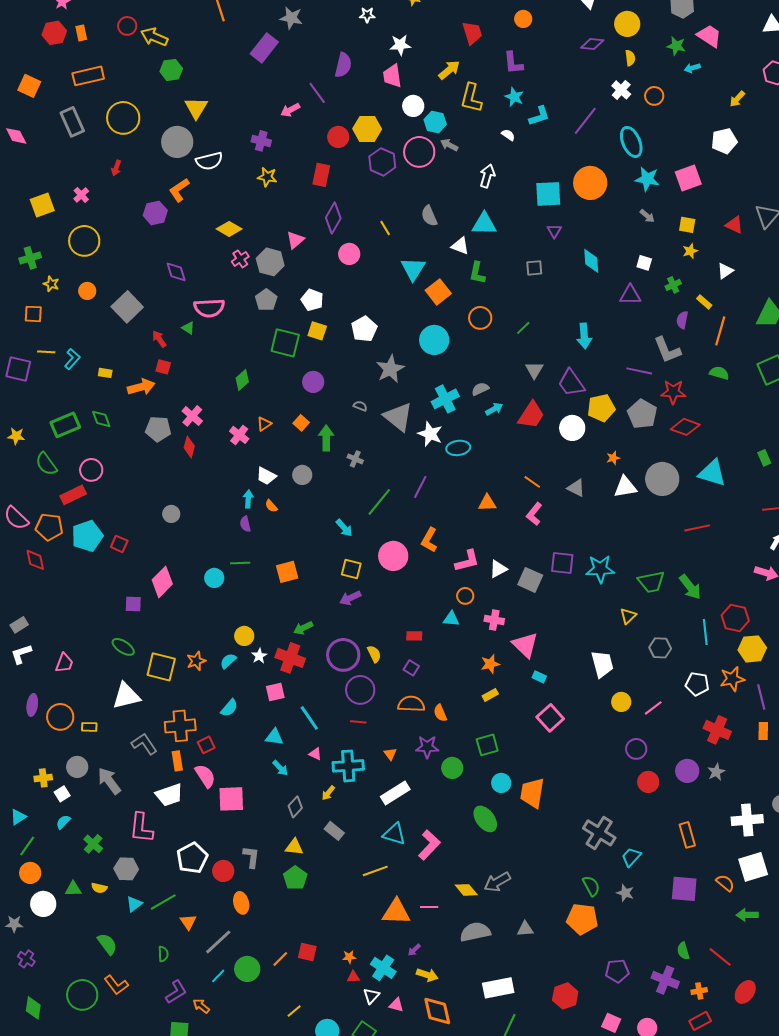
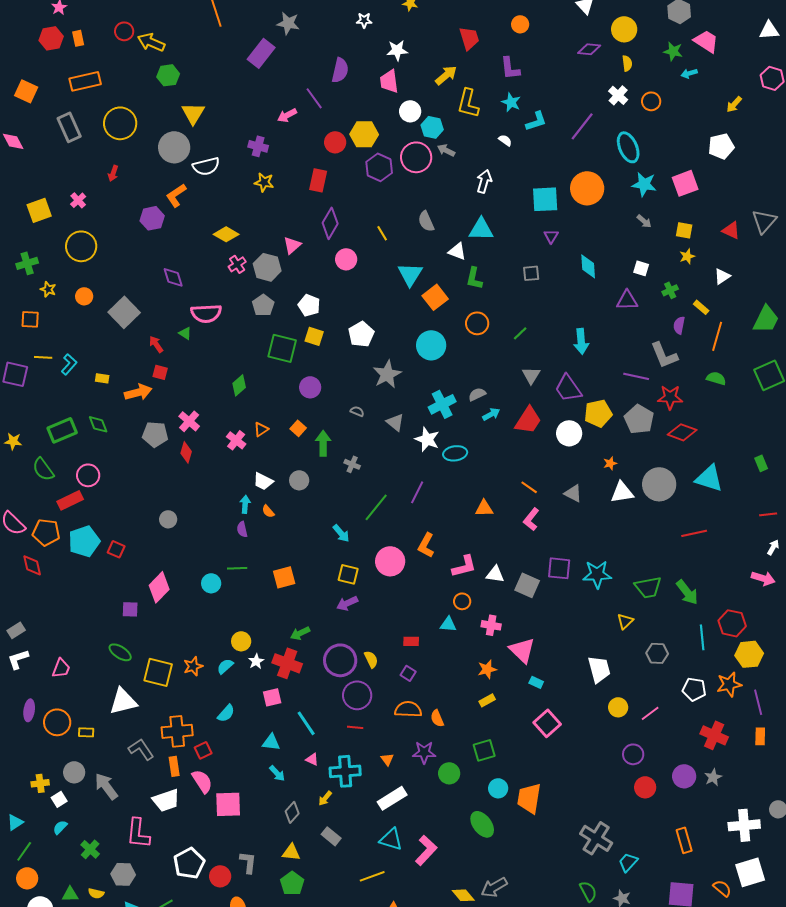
gray triangle: (398, 417) -> (395, 422), size x0.6
white triangle: (498, 569) -> (495, 574), turned 36

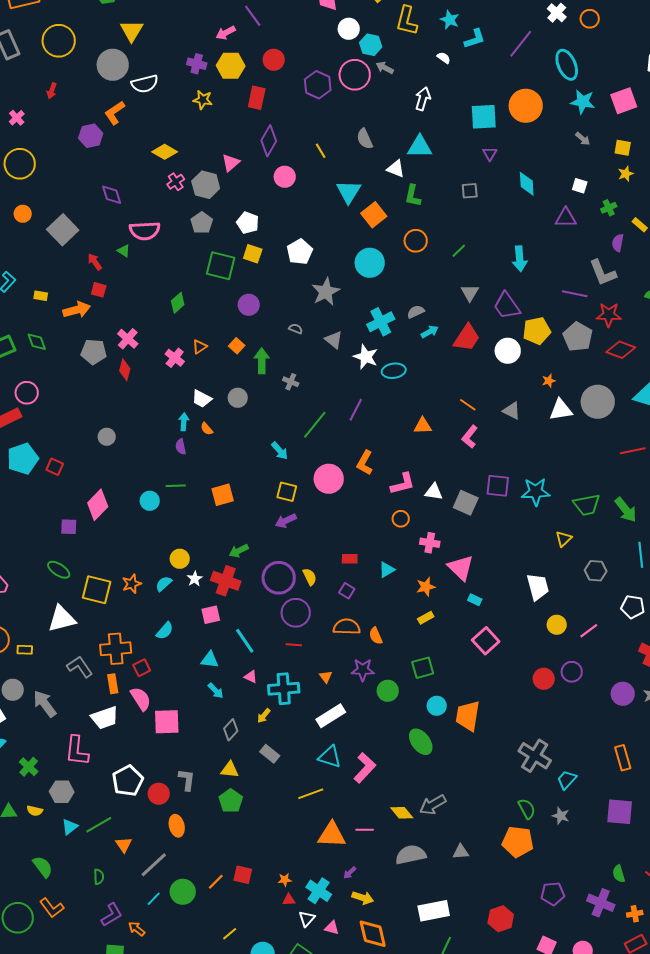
yellow hexagon: (364, 134) -> (231, 66), moved
cyan triangle: (448, 624) -> (387, 570), moved, turned -36
red circle: (645, 787) -> (544, 679), moved

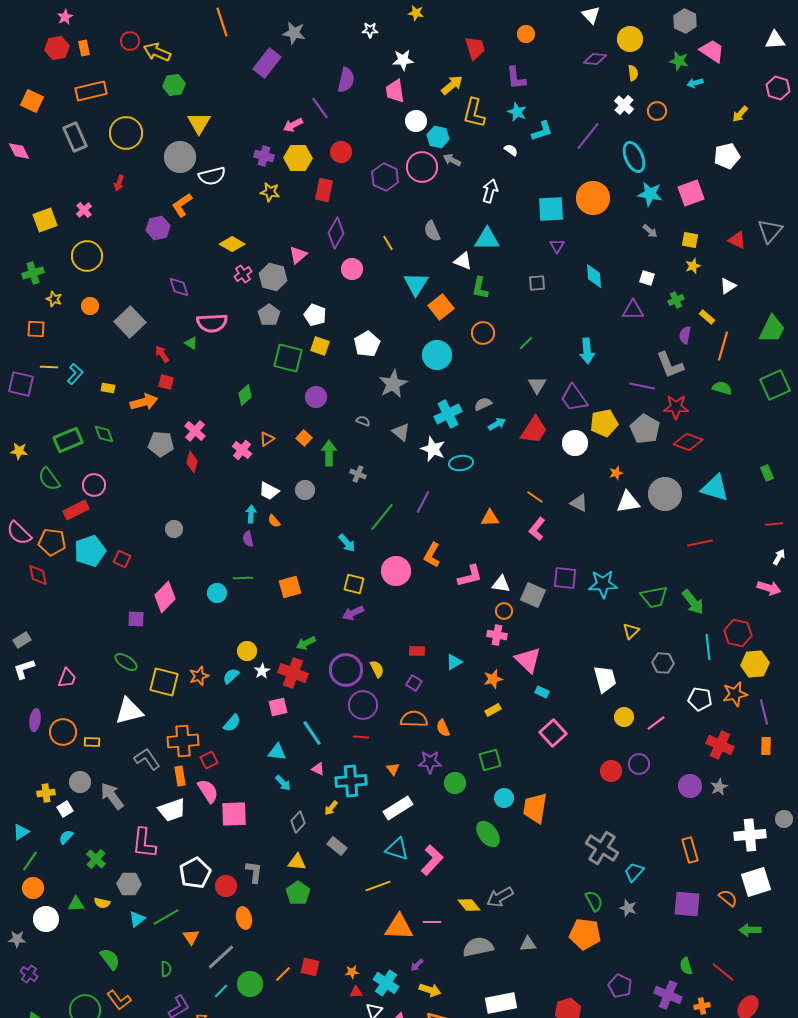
orange circle: (401, 519) -> (504, 611), moved
purple pentagon: (553, 894) -> (620, 986), turned 30

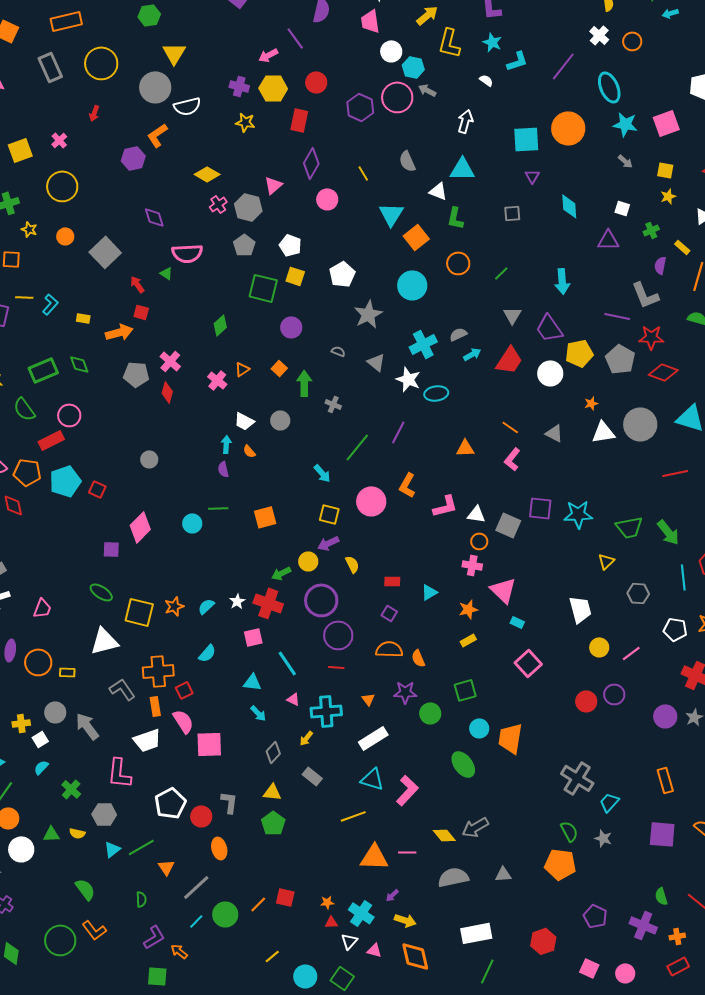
yellow circle: (247, 651) -> (308, 561), moved
yellow semicircle: (377, 669) -> (352, 564), moved

